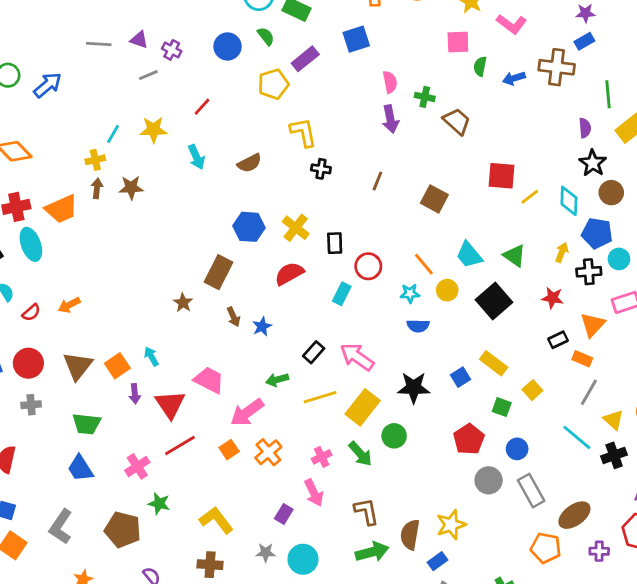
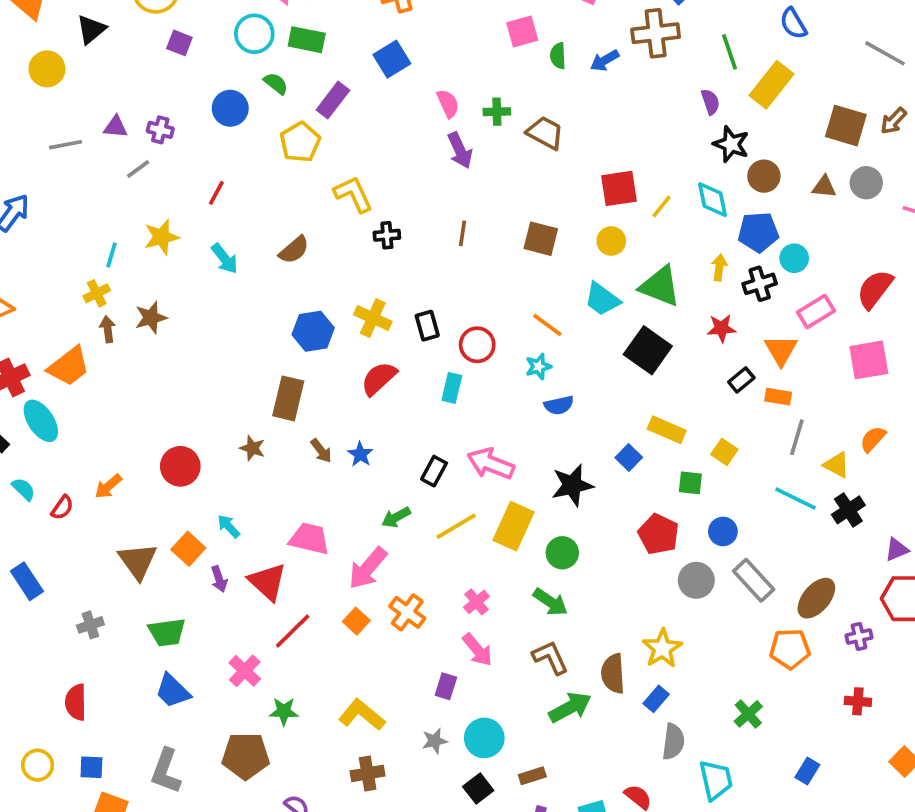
green triangle: (514, 256) -> (660, 286), size x1.4
yellow circle: (447, 290) -> (611, 241), moved
red circle: (28, 363) -> (180, 466), moved
green arrow: (360, 454) -> (550, 602), moved

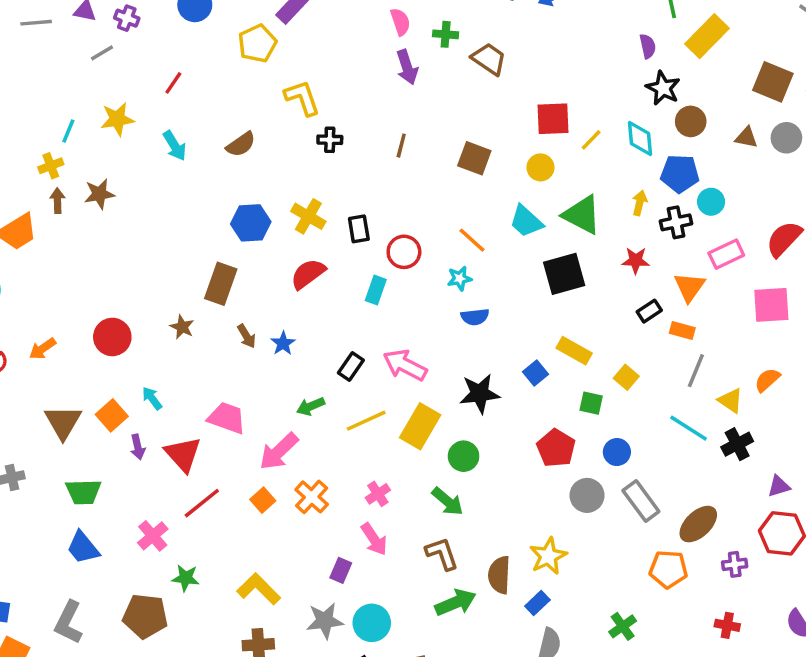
black square: (648, 350) -> (564, 274), turned 33
gray star: (435, 741) -> (325, 621), size x1.5

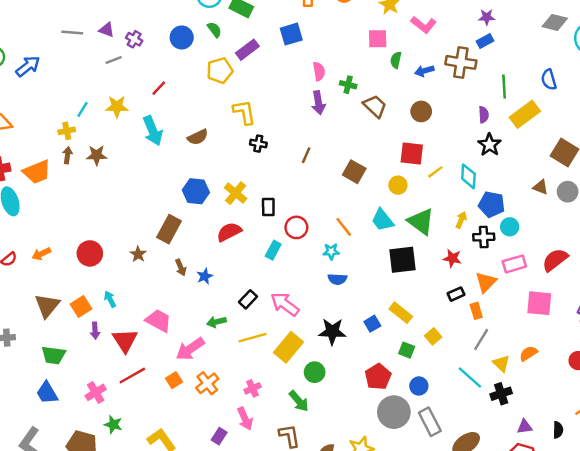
brown circle: (691, 121) -> (421, 111), moved
cyan arrow: (175, 146) -> (153, 131), size x1.4
orange rectangle: (682, 330) -> (476, 311), turned 49
gray circle: (587, 495) -> (394, 412), size x1.4

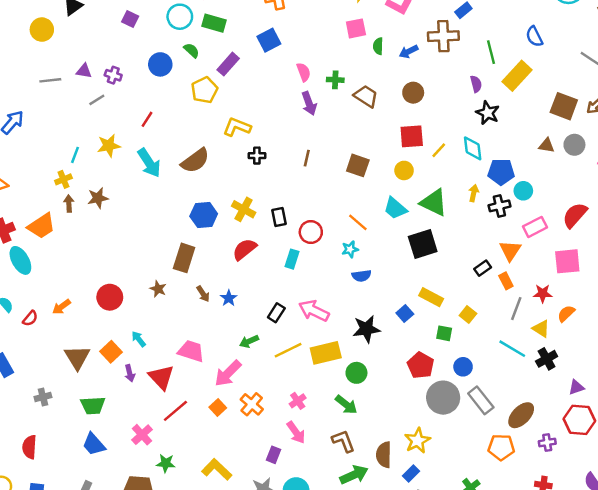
yellow L-shape: (244, 112) -> (237, 127), turned -48
brown semicircle: (198, 137) -> (195, 161), size x1.4
red star: (452, 258) -> (543, 293), moved
yellow rectangle: (288, 347) -> (326, 353), turned 48

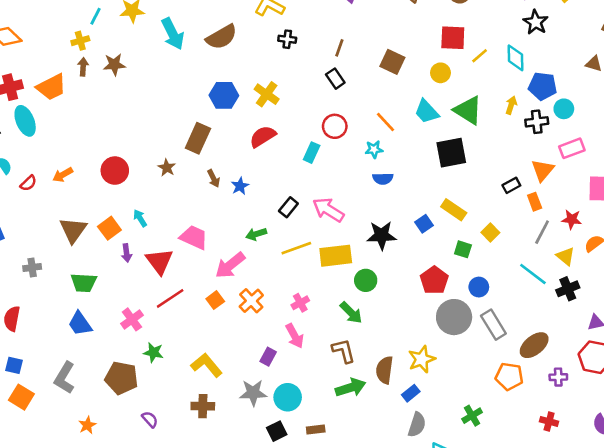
black rectangle: (279, 217) -> (335, 79), moved, turned -30

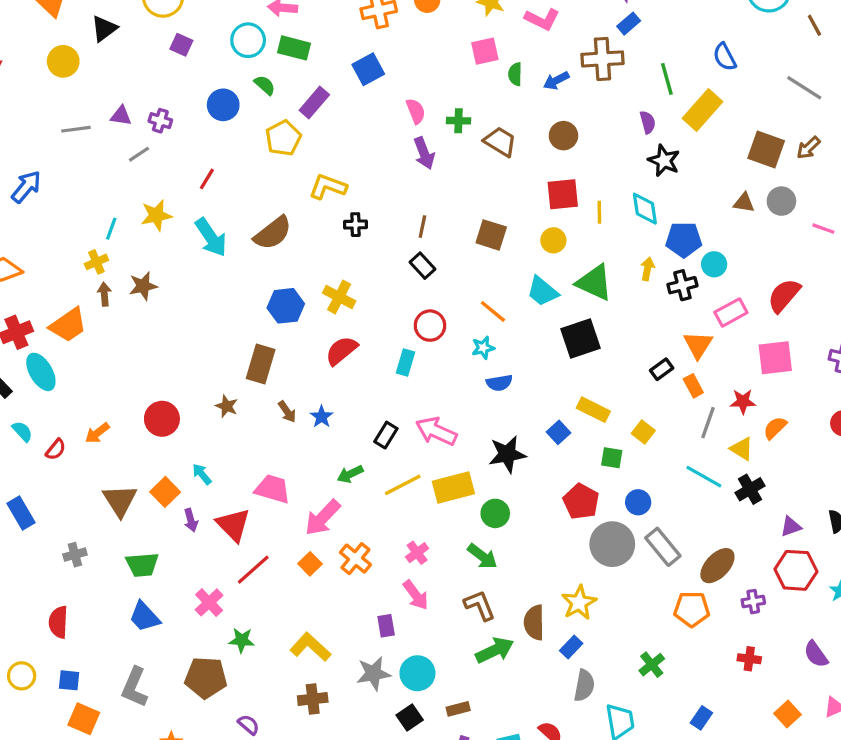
yellow line: (480, 56) -> (599, 212), turned -42
purple rectangle: (268, 357) -> (386, 626), turned -30

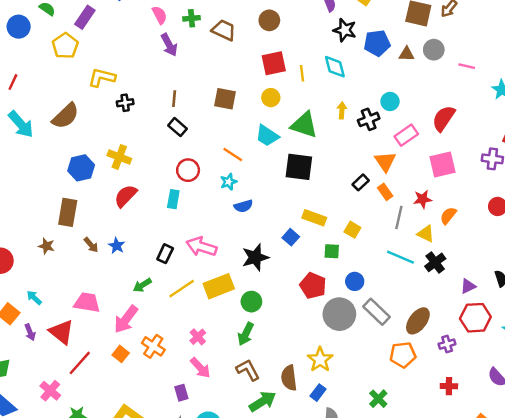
blue pentagon: (684, 240) -> (377, 43), moved
black square: (580, 339) -> (299, 167), turned 32
green arrow: (482, 556) -> (246, 334), turned 85

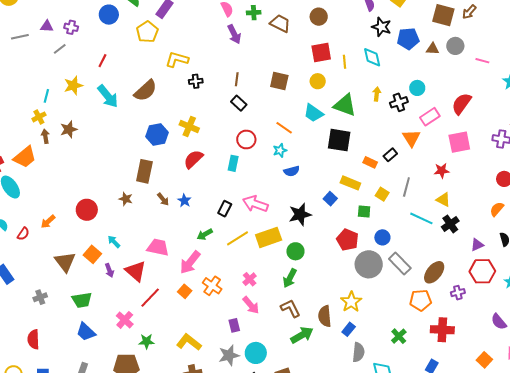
orange rectangle: (385, 192) -> (370, 162), moved, turned -32
orange semicircle: (448, 216) -> (497, 209), moved
gray line: (399, 217) -> (406, 187), moved
red cross: (449, 386) -> (442, 330), moved, size x1.6

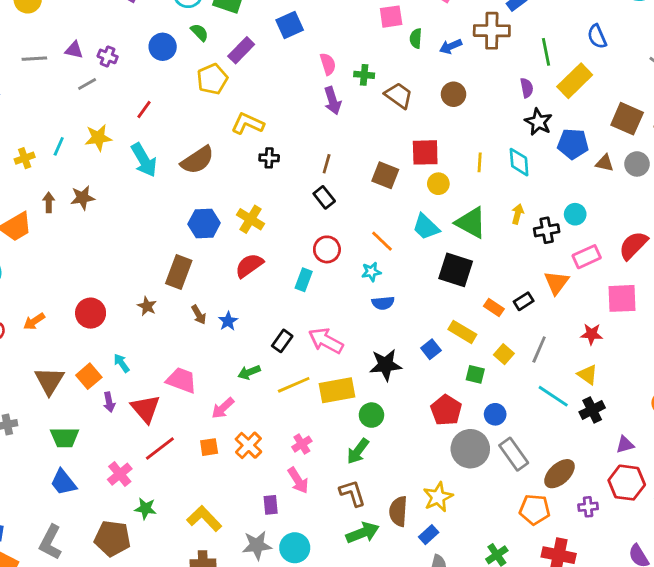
red square: (321, 53) -> (425, 152), moved
yellow cross: (39, 117) -> (25, 158), moved
pink arrow: (190, 262) -> (223, 408), size x0.7
orange square: (185, 291) -> (209, 447), turned 32

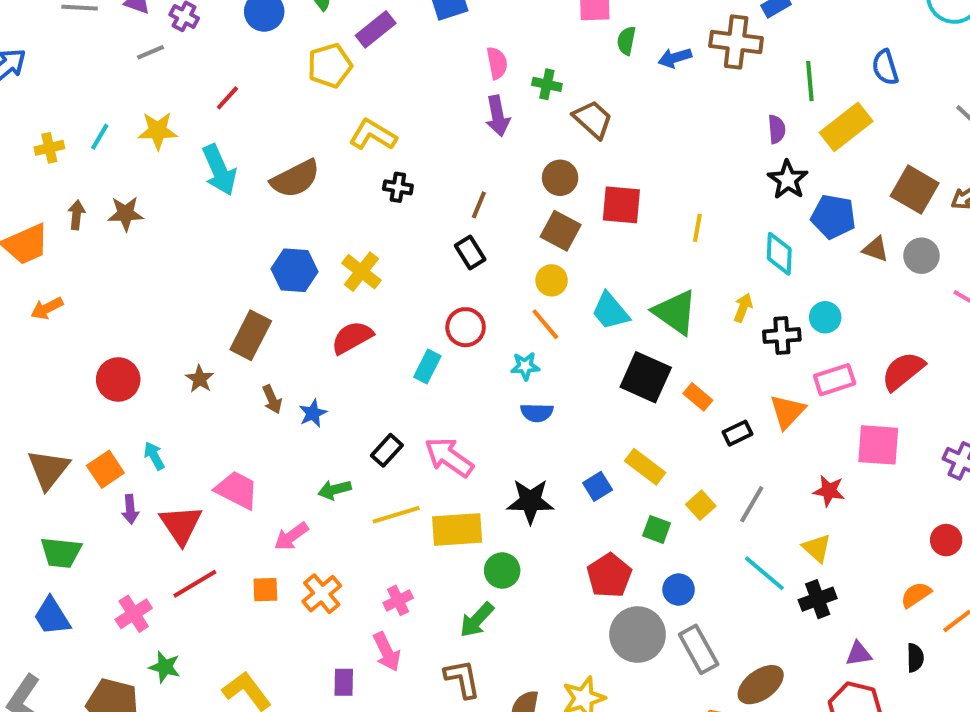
brown circle: (453, 94) -> (560, 178), moved
cyan diamond: (519, 162) -> (779, 254), moved
yellow circle: (438, 184) -> (552, 280), moved
orange rectangle: (494, 307) -> (698, 397), moved
orange arrow: (34, 321) -> (47, 308), moved

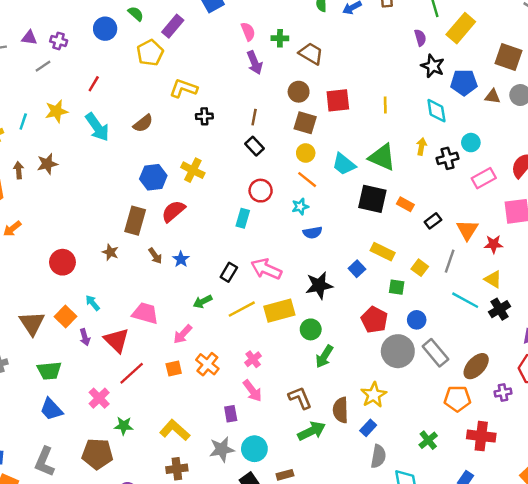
brown semicircle: (295, 179) -> (143, 123), size x0.7
red semicircle: (352, 337) -> (173, 211), moved
orange triangle: (787, 412) -> (467, 230), moved
green arrow: (477, 620) -> (324, 356), moved

